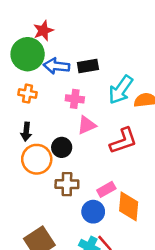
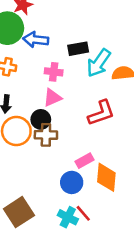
black rectangle: (88, 66) -> (78, 49), moved
pink triangle: (87, 125) -> (52, 98), moved
brown cross: (67, 184) -> (46, 135), moved

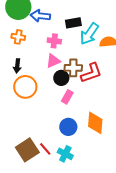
black circle: (41, 119) -> (61, 78), moved
brown cross: (46, 135) -> (73, 68), moved
pink rectangle: (85, 161) -> (67, 97), moved, turned -32
red line: (83, 213) -> (45, 149), moved

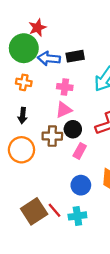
black rectangle: (73, 23) -> (75, 56), moved
brown cross: (73, 68) -> (52, 136), moved
orange circle: (25, 87) -> (21, 150), moved
cyan cross: (65, 154) -> (77, 216), turned -35

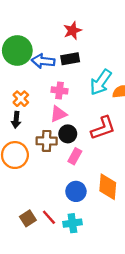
red star: (37, 28) -> (72, 31), moved
orange cross: (24, 82) -> (21, 99), moved, turned 35
brown square: (34, 211) -> (28, 218), size x0.6

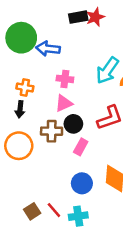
red star: (72, 31) -> (95, 17), moved
black rectangle: (70, 59) -> (78, 17), moved
orange cross: (21, 99) -> (25, 87), turned -35

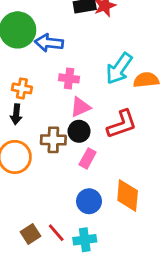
pink triangle: (64, 103) -> (80, 107), moved

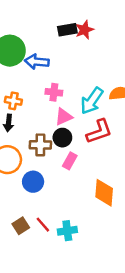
cyan arrow: (119, 68) -> (92, 101), moved
blue circle: (89, 201) -> (33, 182), moved

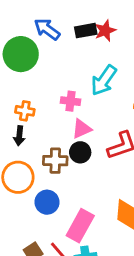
blue arrow: (37, 62) -> (47, 29), moved, turned 30
cyan arrow: (92, 101) -> (104, 80), moved
pink rectangle: (70, 161) -> (80, 226), moved, size x1.6

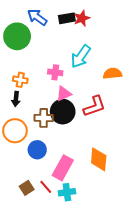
black circle: (80, 152) -> (63, 112), size x1.5

